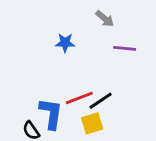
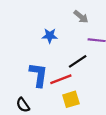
black line: (101, 101) -> (78, 61), moved
blue L-shape: (51, 114) -> (39, 75), moved

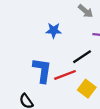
yellow square: (71, 99) -> (87, 89), moved, turned -36

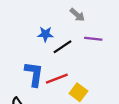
black line: (82, 57) -> (62, 47), moved

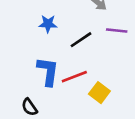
blue star: (45, 34) -> (48, 24), moved

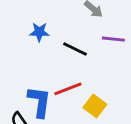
black line: (81, 40) -> (75, 49), turned 60
blue L-shape: (48, 71) -> (39, 102), moved

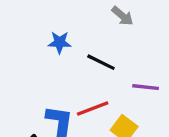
purple line: (113, 39) -> (146, 87), moved

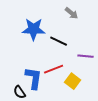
blue star: (60, 42) -> (34, 29), size x1.6

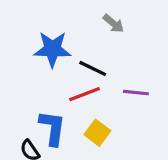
red line: (54, 69) -> (85, 94), moved
yellow square: (73, 81) -> (97, 133), moved

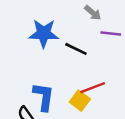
purple line: (136, 93) -> (111, 33), moved
red line: (85, 94) -> (93, 88), moved

